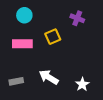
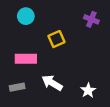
purple cross: (77, 18) -> (91, 19), moved
pink rectangle: (22, 44) -> (26, 59), moved

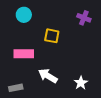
yellow square: (56, 39) -> (52, 36), turned 35
gray rectangle: (17, 87) -> (16, 88), moved

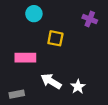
cyan circle: (24, 15) -> (34, 14), moved
white star: (81, 83) -> (78, 87), moved

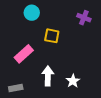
pink rectangle: (25, 58) -> (24, 54), turned -42
white arrow: (51, 81) -> (48, 76), turned 60

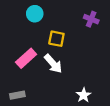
white arrow: (48, 76) -> (53, 64), moved, turned 138
white star: (73, 81) -> (84, 95), moved

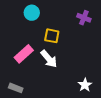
gray rectangle: (17, 95) -> (16, 88), turned 32
white star: (84, 95) -> (85, 85), moved

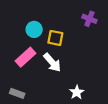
cyan circle: (32, 13) -> (34, 29), moved
white star: (85, 85) -> (77, 92), moved

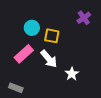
purple cross: (89, 19) -> (84, 18), turned 32
white star: (77, 92) -> (72, 74), moved

